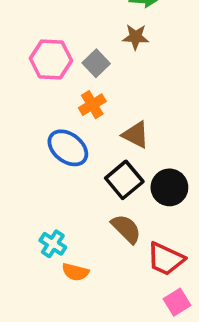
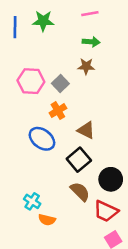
black circle: (169, 187) -> (111, 179), moved

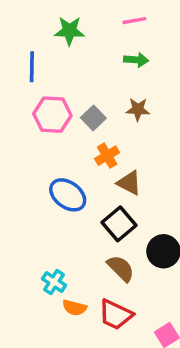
blue line: (15, 27) -> (32, 67), moved
brown star: (86, 66) -> (138, 109), moved
orange cross: (58, 111) -> (107, 156), moved
red trapezoid: (106, 211) -> (116, 315), moved

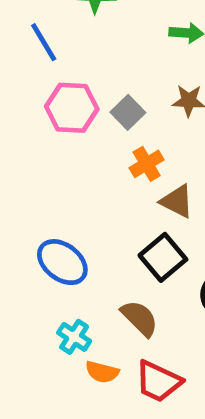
blue line: (32, 67) -> (44, 42), turned -32
blue ellipse: (68, 195) -> (62, 262), moved
brown semicircle: (121, 268) -> (140, 318), moved

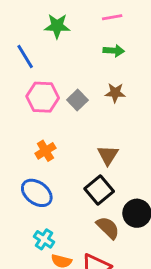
orange cross: (147, 164) -> (45, 151), moved
brown triangle: (177, 201) -> (108, 155), turned 35
brown semicircle: (140, 318) -> (108, 228), moved

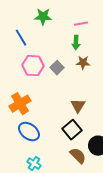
pink line: (112, 17) -> (81, 24), moved
green arrow: (114, 51) -> (76, 43), moved, turned 88
orange cross: (45, 151) -> (20, 104), moved, size x1.5

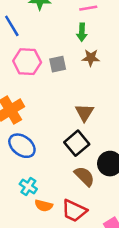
gray square: (57, 68) -> (58, 64), turned 32

